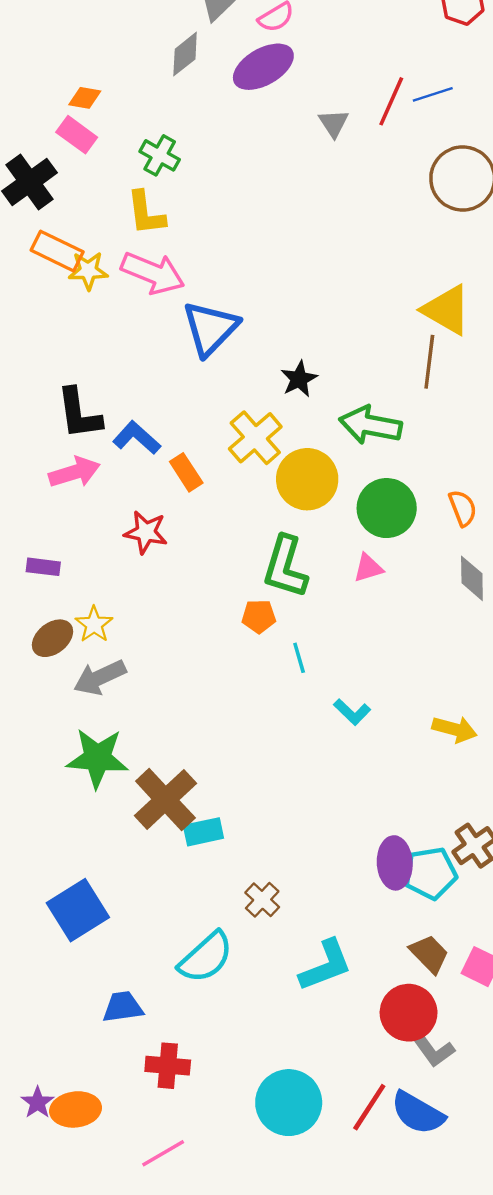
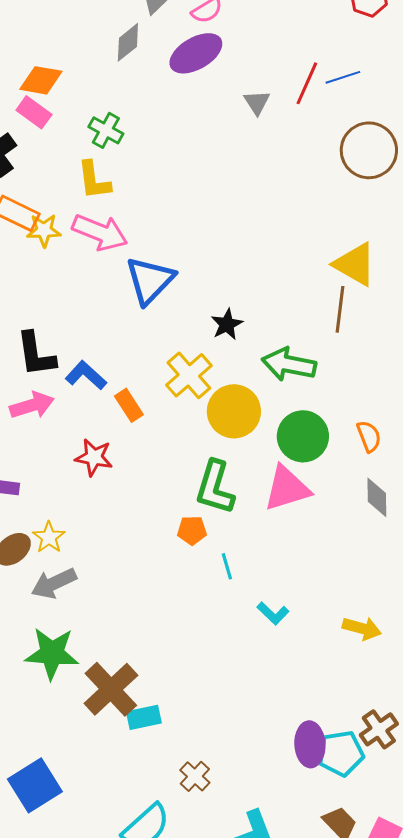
orange diamond: (85, 98) -> (41, 80), size x1.5
pink triangle: (368, 568) -> (287, 488), size x1.8

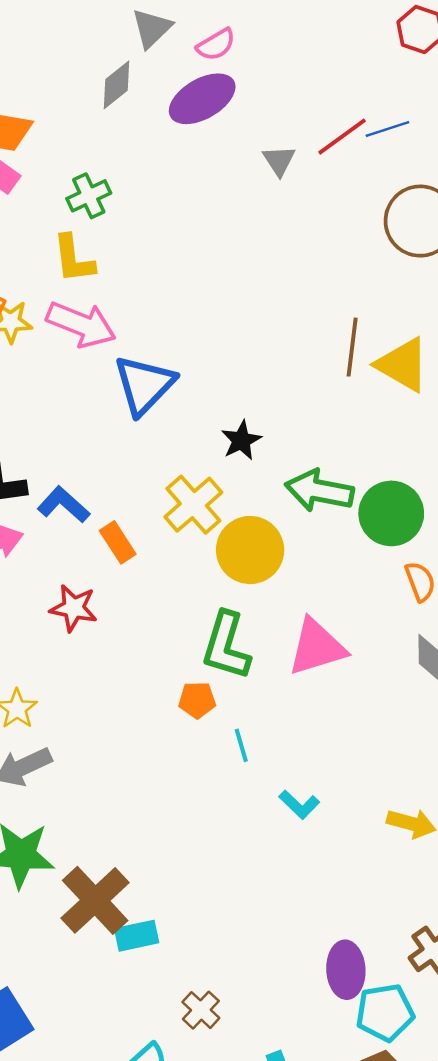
red line: (307, 83) -> (342, 137), turned 30
green cross: (106, 130) -> (89, 196), turned 36
brown line: (340, 309) -> (352, 347), moved
green circle: (303, 436) -> (391, 513), moved
cyan pentagon: (341, 753) -> (385, 1013), moved

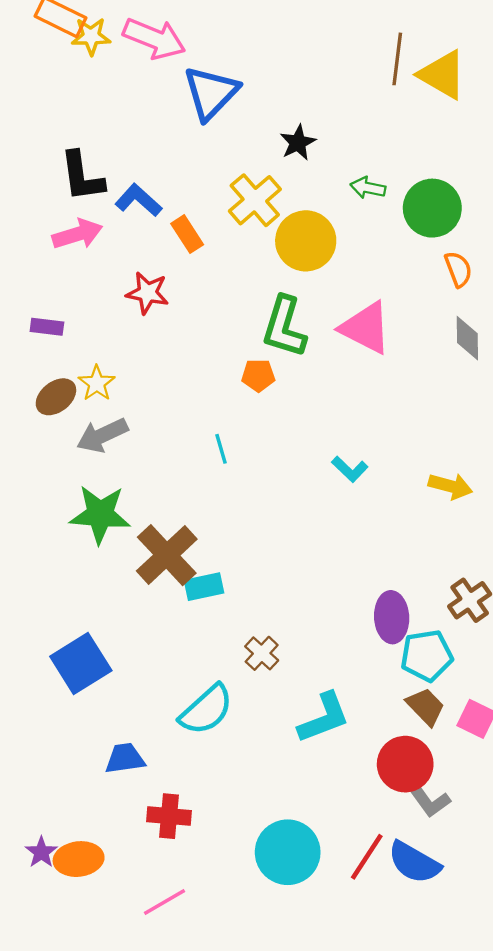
green arrow: (319, 491) -> (368, 188), size x0.6
pink triangle: (317, 647) -> (366, 328), turned 44
cyan line: (241, 745) -> (221, 449), moved

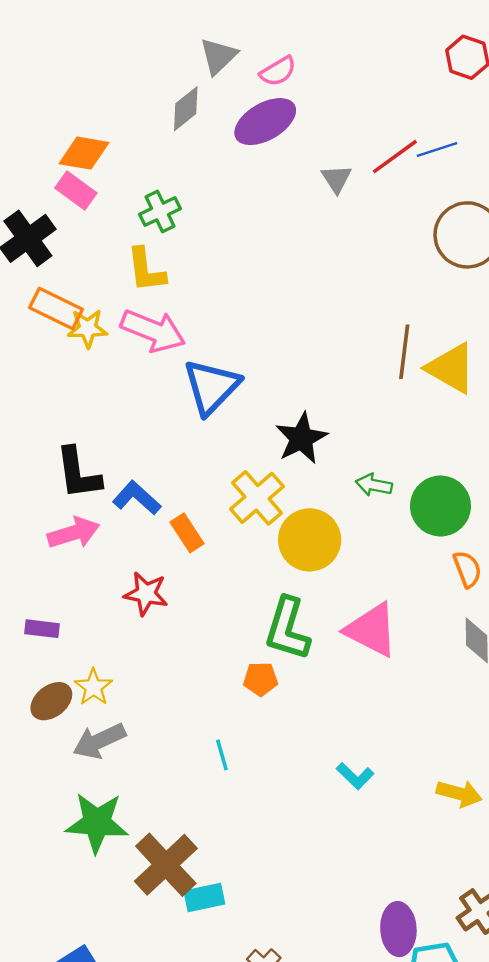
black star: (298, 143) -> (301, 438), size x1.4

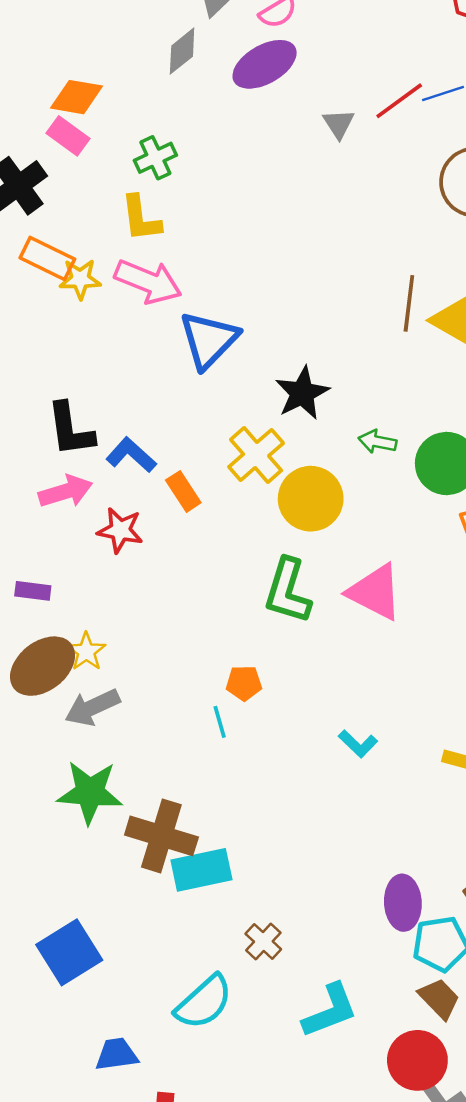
red star: (146, 594) -> (120, 530), moved
orange pentagon: (261, 679) -> (244, 683), moved
brown ellipse: (51, 701) -> (43, 666), size x1.5
brown cross: (166, 865) -> (161, 836), turned -30
cyan rectangle: (204, 897) -> (201, 870), size x1.4

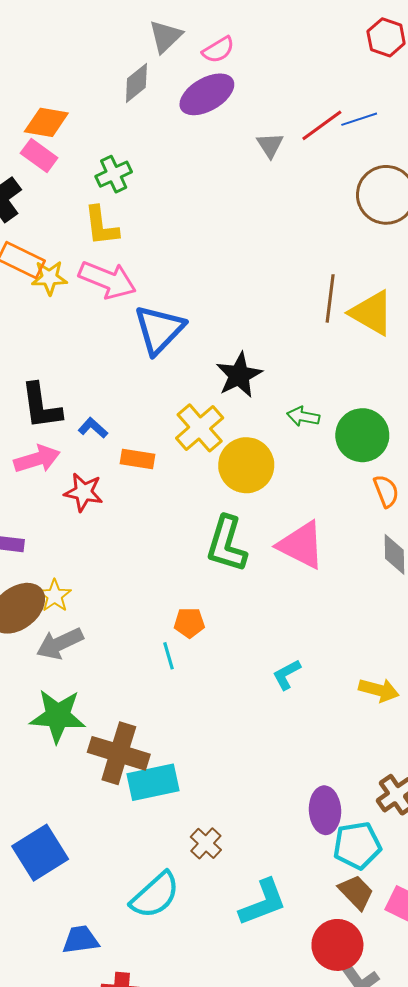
blue L-shape: (131, 455) -> (93, 428), size x0.7
orange rectangle: (183, 491) -> (137, 459), turned -48
cyan L-shape: (358, 744) -> (287, 675), turned 108

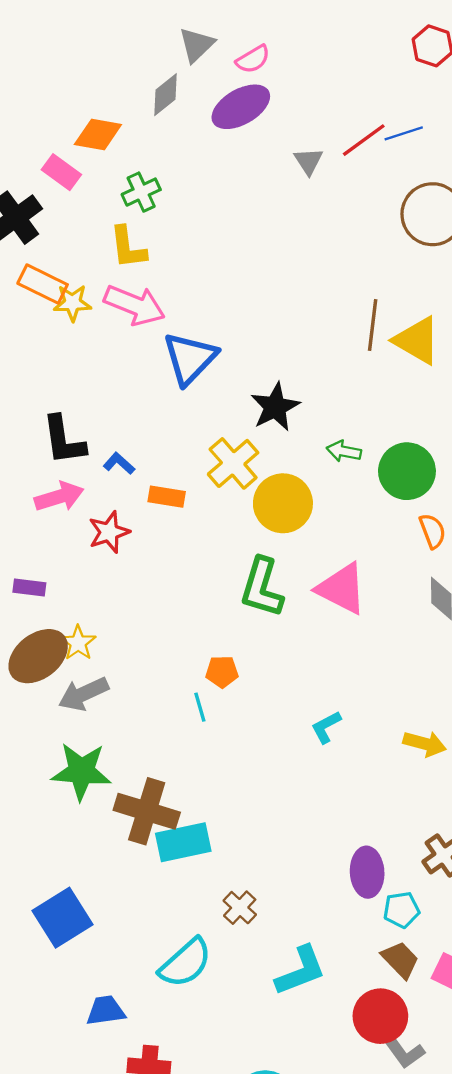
orange diamond: (46, 122) -> (98, 134), moved
red star: (84, 492) -> (109, 532), turned -30
cyan pentagon: (357, 845) -> (401, 910), size x0.7

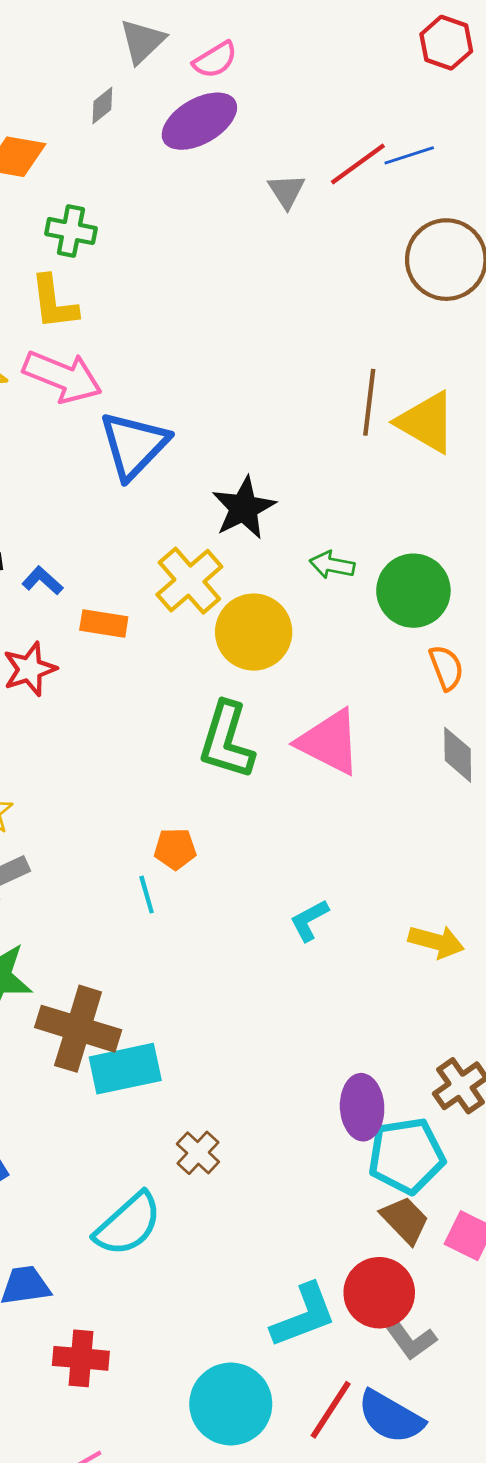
gray diamond: (166, 95) -> (102, 105), size x0.7
green cross: (141, 192) -> (71, 231), turned 36
cyan pentagon: (401, 910) -> (406, 1156), size x1.6
cyan L-shape: (301, 971) -> (304, 1316), moved

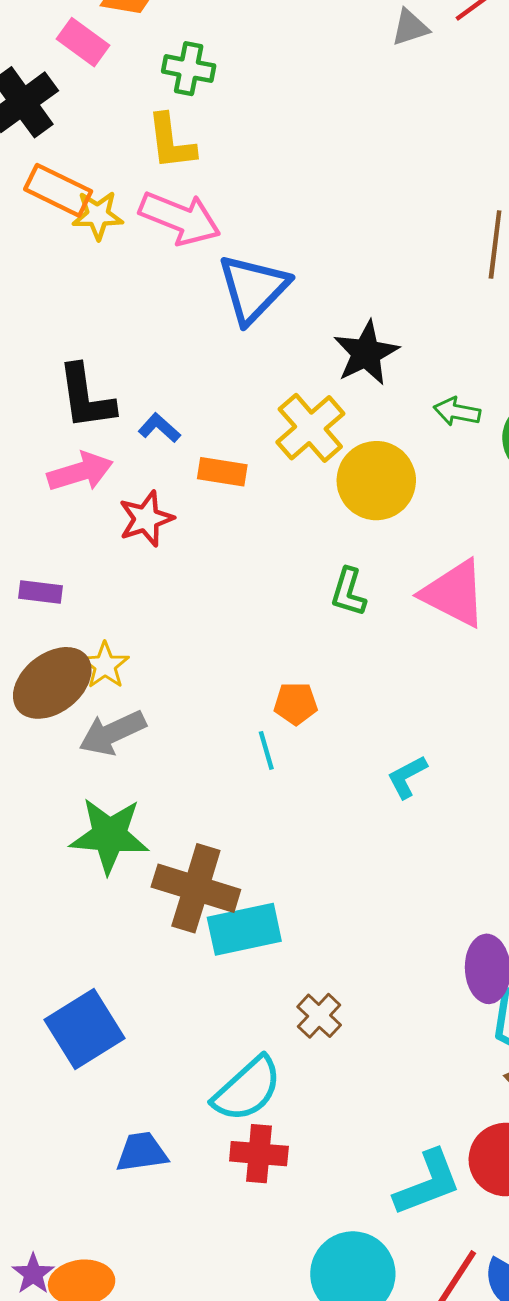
gray triangle: (286, 191) -> (410, 28), turned 45
green L-shape: (227, 740) -> (348, 592), size x0.6
cyan L-shape: (309, 920) -> (407, 777), moved
red cross: (81, 1358) -> (259, 1154), moved

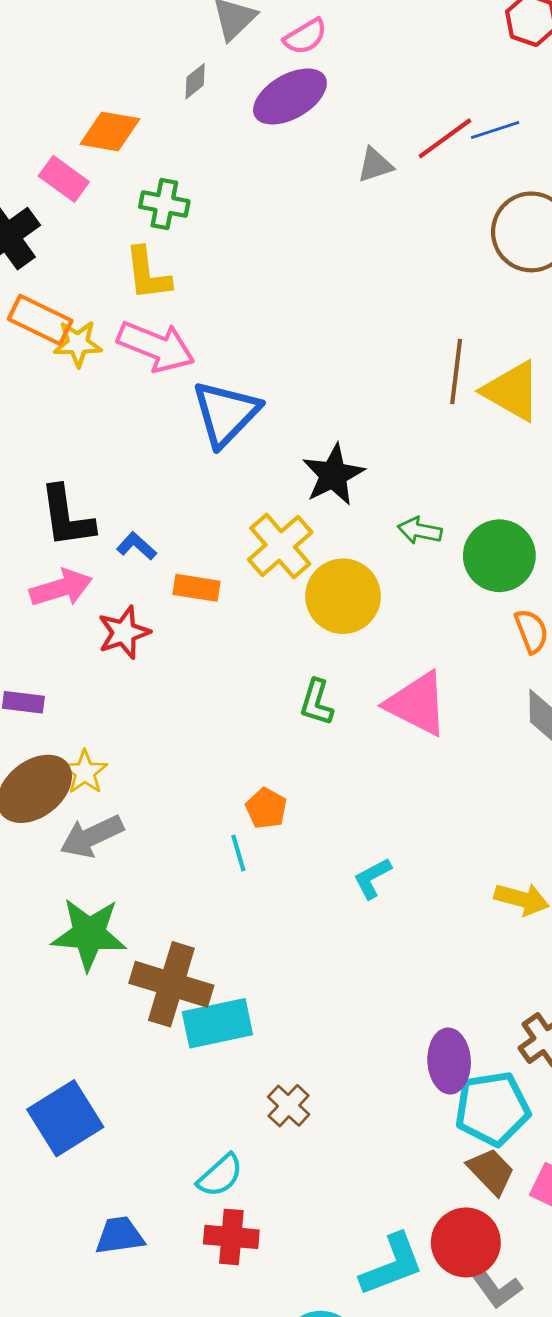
orange pentagon: (296, 703) -> (266, 808), turned 30
cyan semicircle: (247, 1089) -> (220, 1175), size x0.7

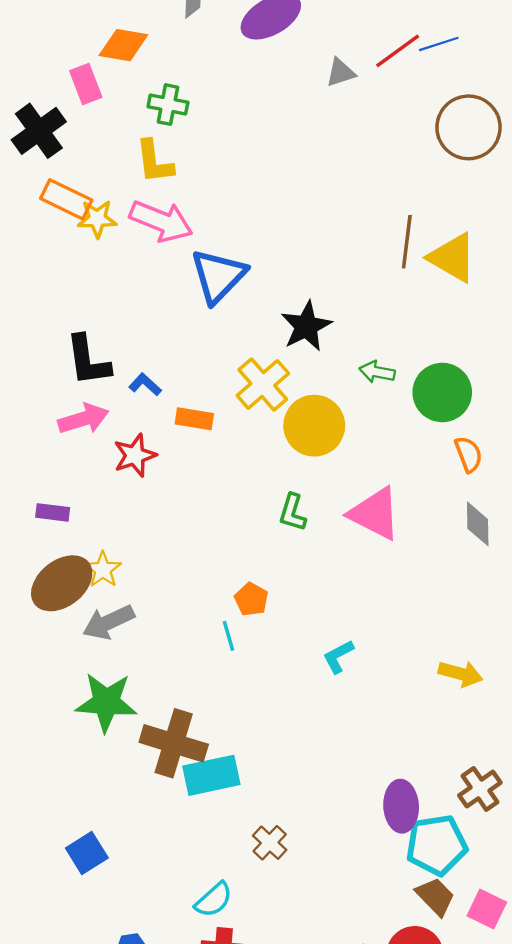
pink rectangle: (64, 179) -> (86, 84), turned 33
blue square: (65, 1118) -> (87, 853), size x0.7

